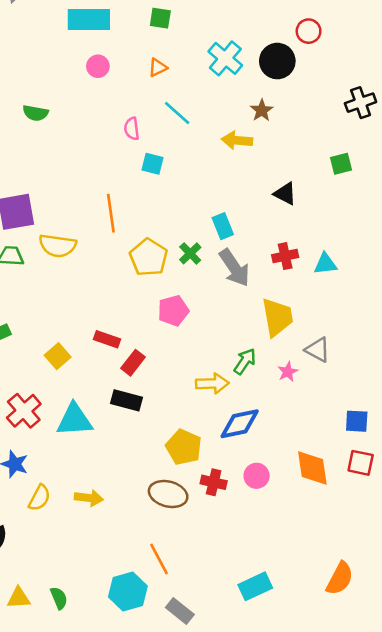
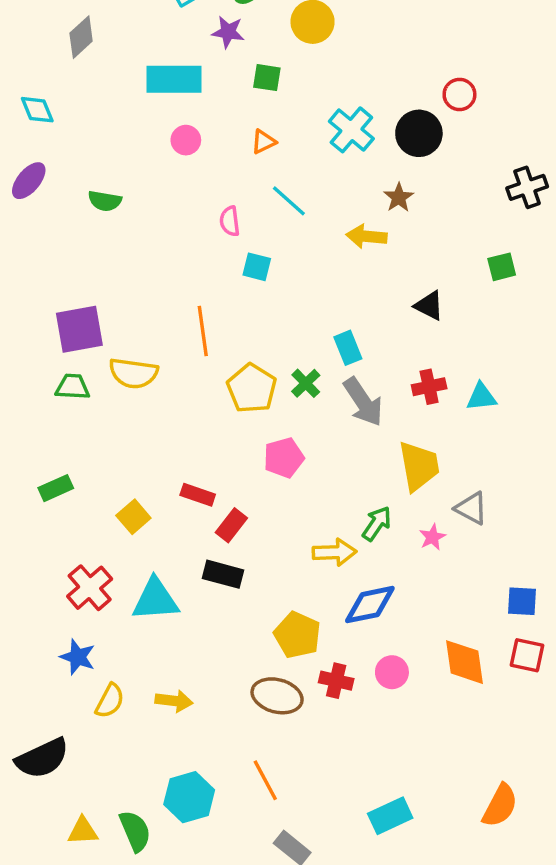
cyan hexagon: (128, 591) -> (189, 797), moved
green semicircle: (59, 598) -> (135, 831), size x1.4

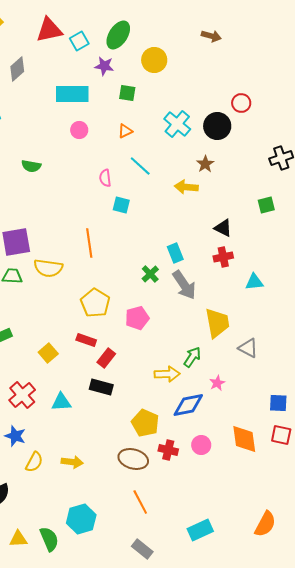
red cross: (429, 387) -> (223, 257), moved
yellow pentagon: (252, 388) -> (95, 303), moved
pink star: (432, 537) -> (217, 383), moved
cyan triangle: (155, 600) -> (61, 402), size x0.7
orange line: (265, 780) -> (140, 502), moved

